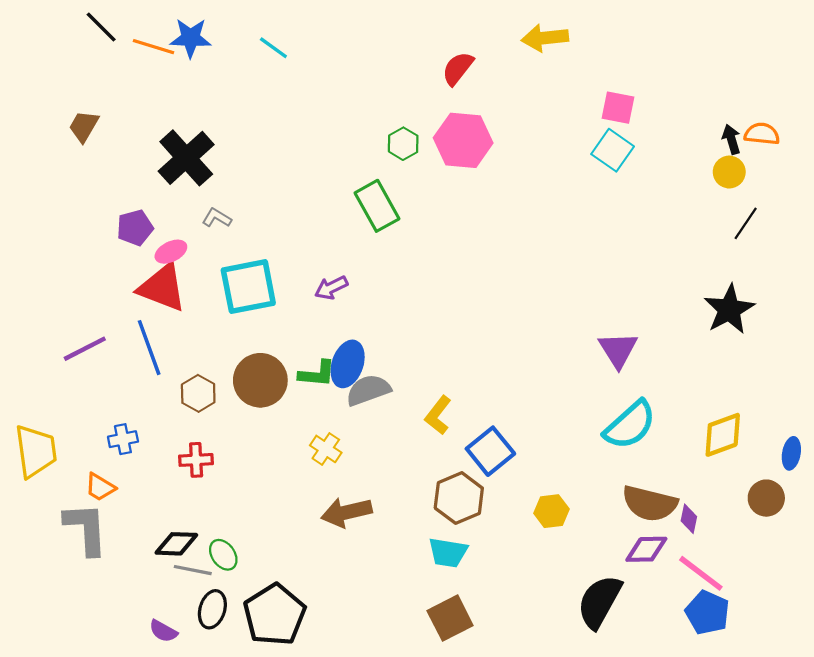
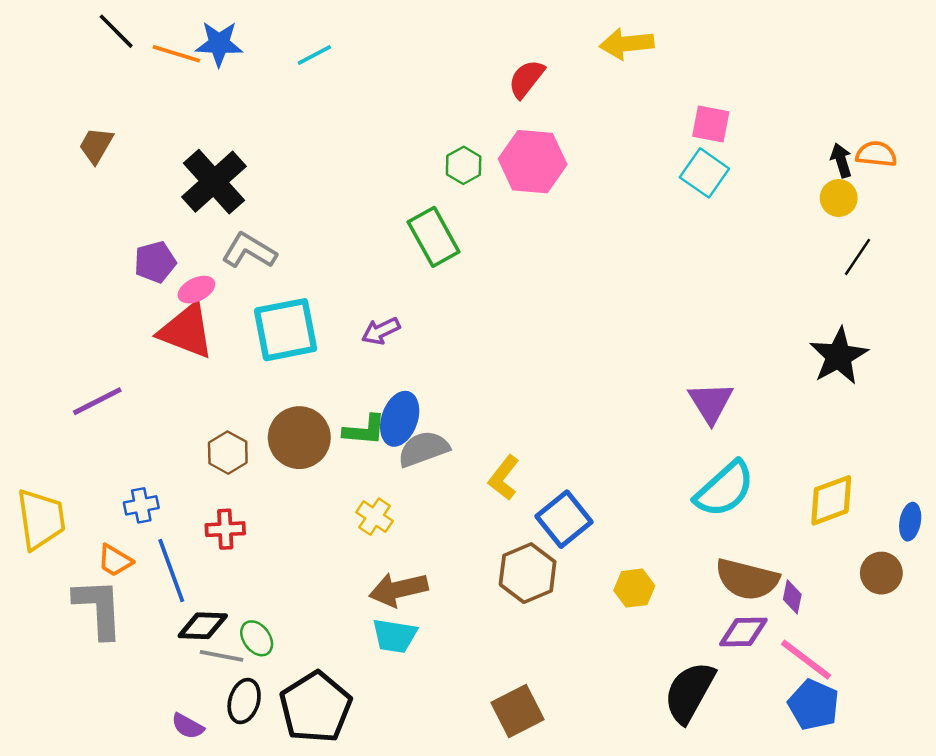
cyan line: (273, 48) -> (314, 55), turned -64
gray L-shape: (217, 218) -> (249, 251), size x1.6
blue line: (149, 348) -> (171, 571), moved
cyan trapezoid: (448, 553) -> (395, 636), moved

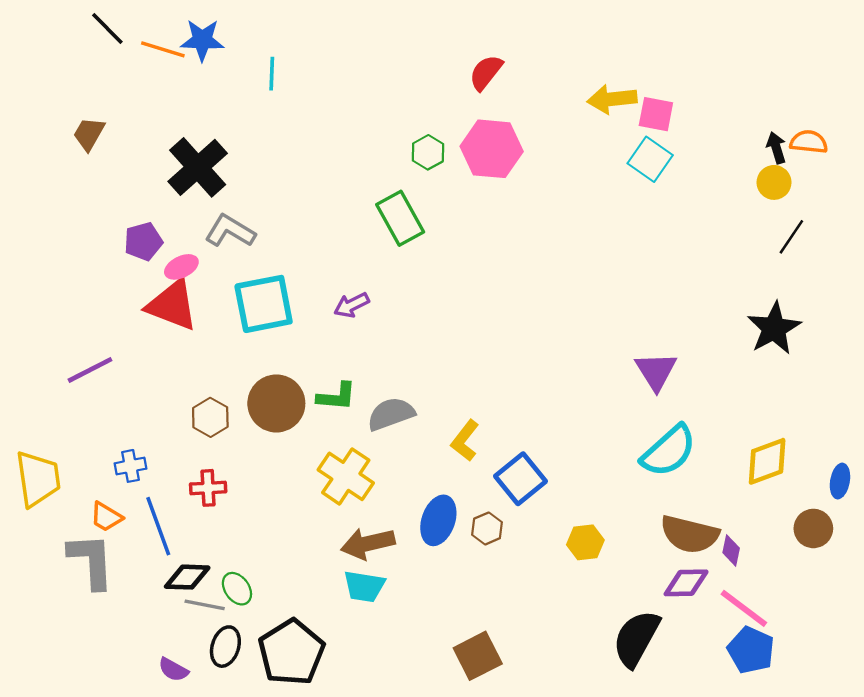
yellow arrow: (627, 44) -> (612, 99), moved
cyan line: (314, 55) -> (272, 74), moved, turned -60
blue ellipse: (400, 419) -> (438, 520), moved
yellow cross: (375, 517) -> (346, 476), size x1.6
brown hexagon: (528, 573) -> (487, 528), size x0.6

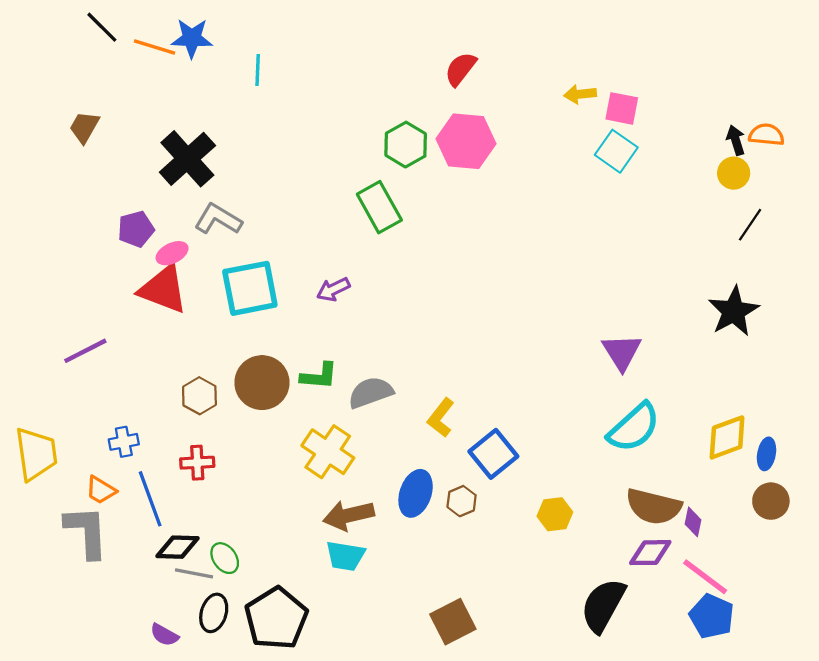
yellow arrow: (612, 99) -> (580, 94), size x0.7
green hexagon: (428, 152) -> (406, 145), size x1.4
blue ellipse: (840, 481) -> (767, 454), moved

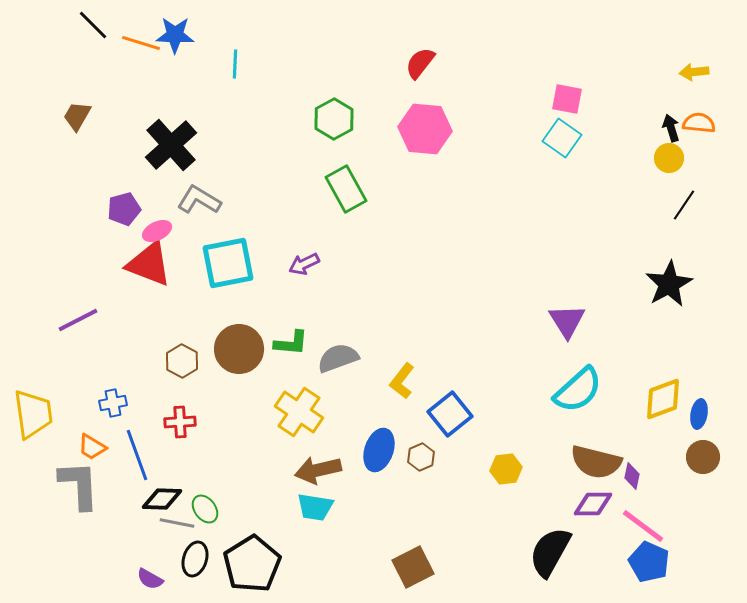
yellow arrow: (580, 94) -> (694, 72), moved
green hexagon: (406, 145) -> (334, 119), moved

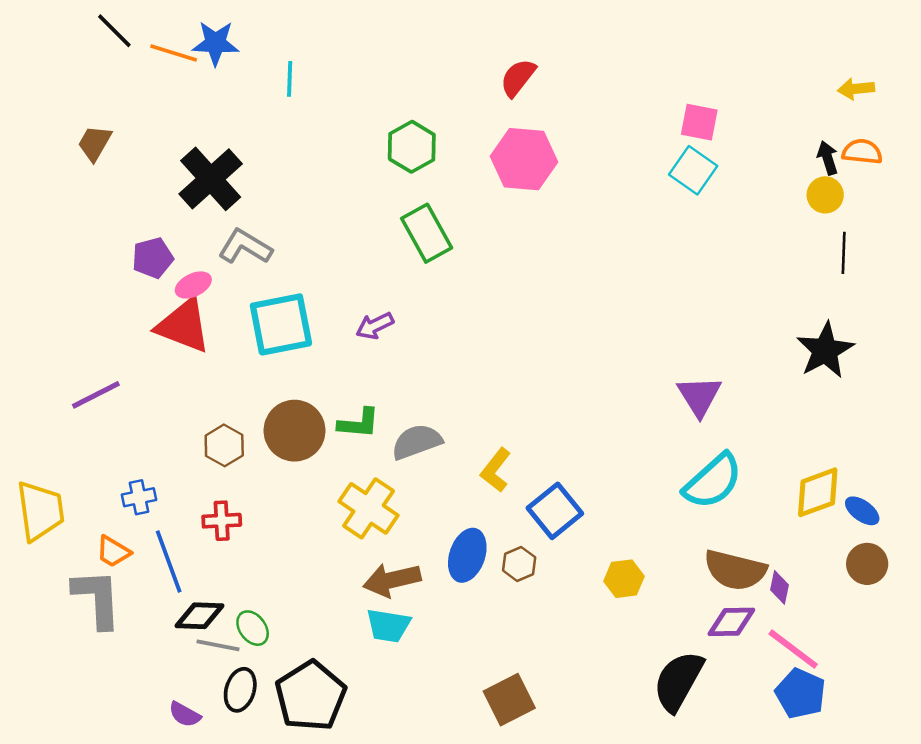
black line: (684, 205) -> (844, 253), turned -32
blue ellipse: (699, 414) -> (862, 511), turned -64

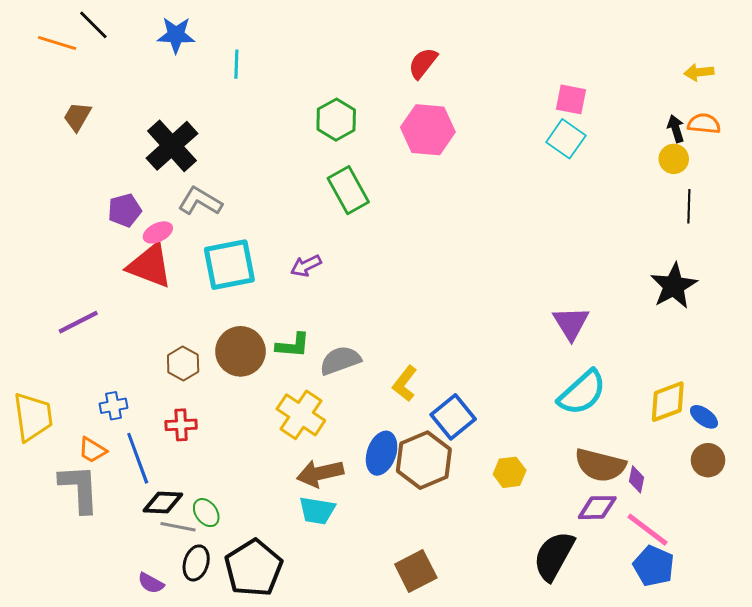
orange line: (174, 53) -> (57, 43), moved
brown hexagon: (519, 564) -> (424, 460), size x2.0

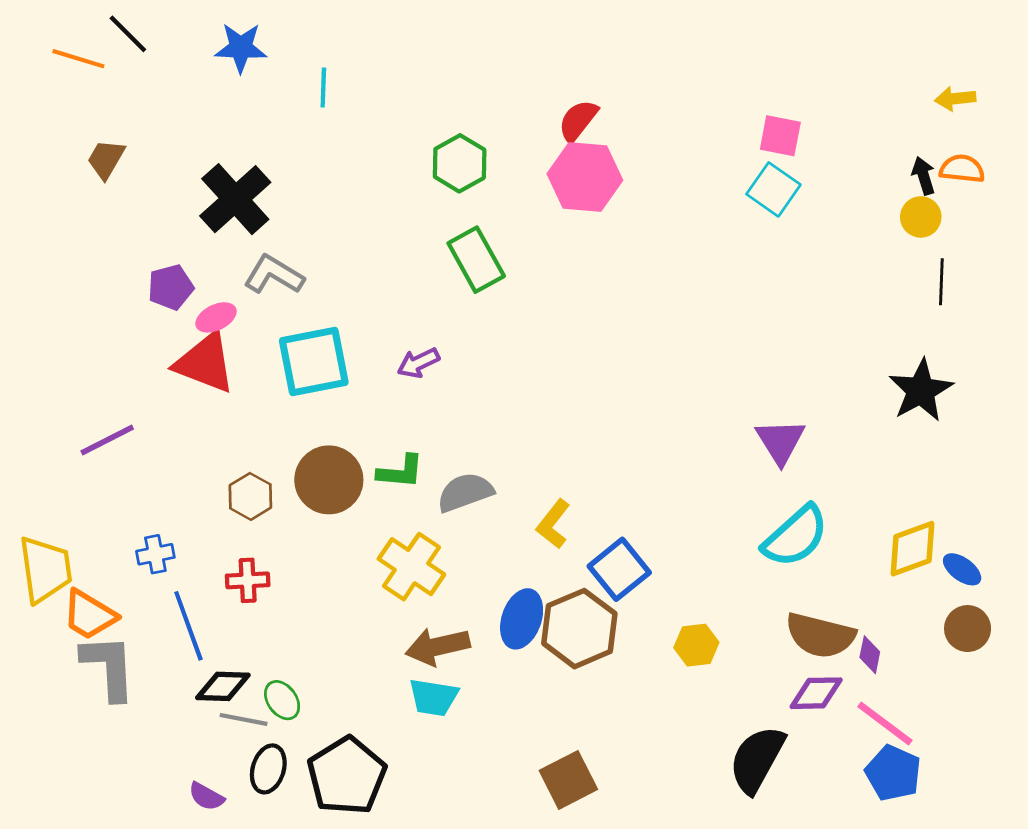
red semicircle: (423, 63) -> (578, 121), moved
orange trapezoid: (92, 450) -> (89, 615), moved, size x1.4

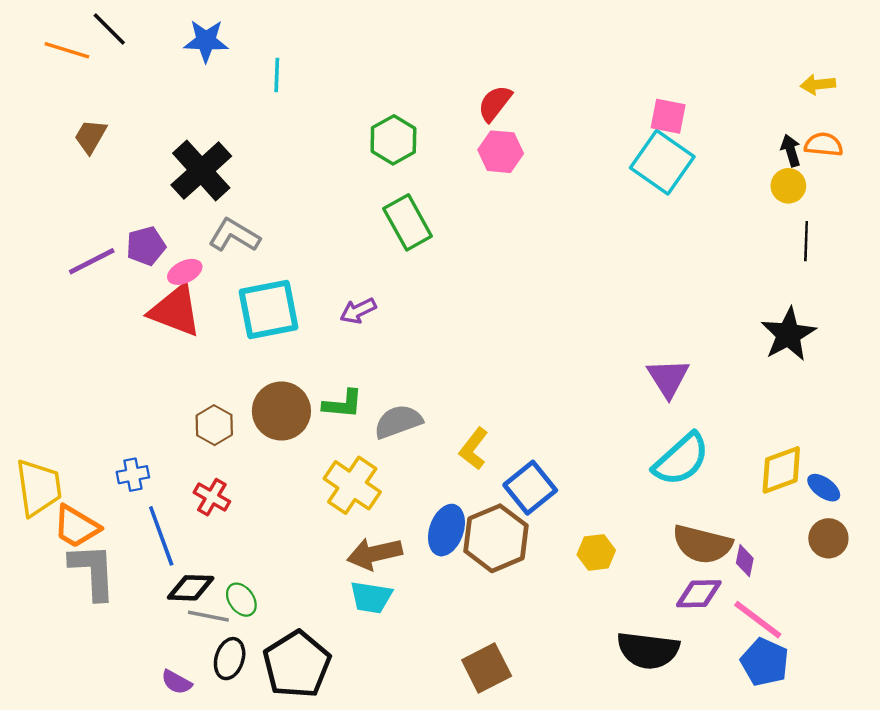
pink hexagon: (585, 177) -> (501, 152), size x0.7
cyan square: (773, 189) -> (662, 162), size x1.4
purple line: (107, 440) -> (92, 261), moved
red cross: (248, 580) -> (212, 497), turned 33
black semicircle: (757, 759) -> (648, 650), turned -112

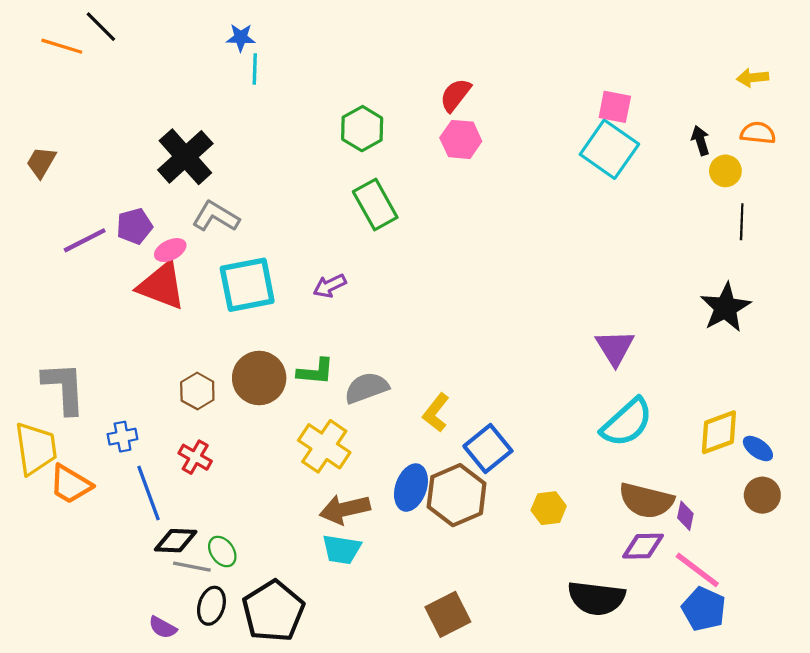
blue star: (206, 41) -> (241, 38), moved, size x0.7
brown trapezoid: (90, 136) -> (41, 162), moved
black arrow: (791, 150) -> (700, 141), moved
gray L-shape: (93, 571) -> (64, 388), moved

